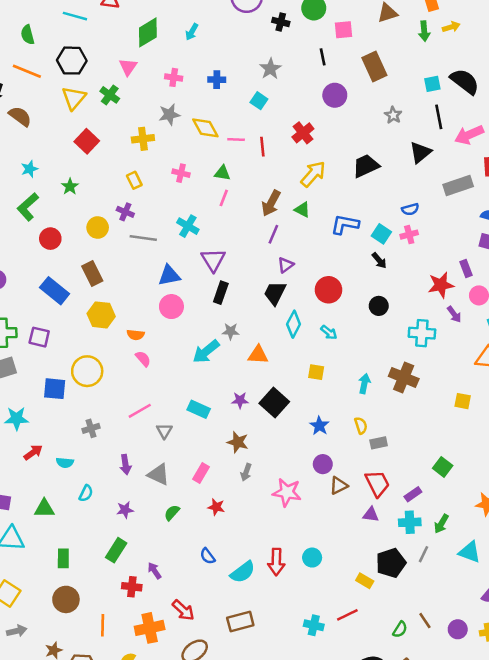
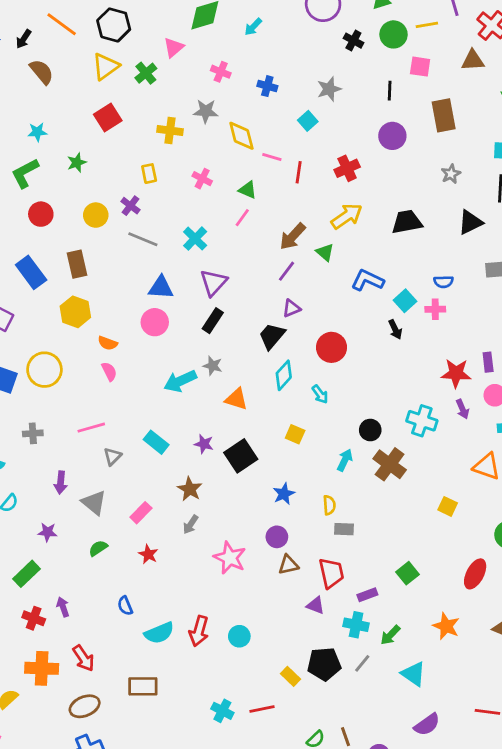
black circle: (379, 306) -> (370, 430), moved

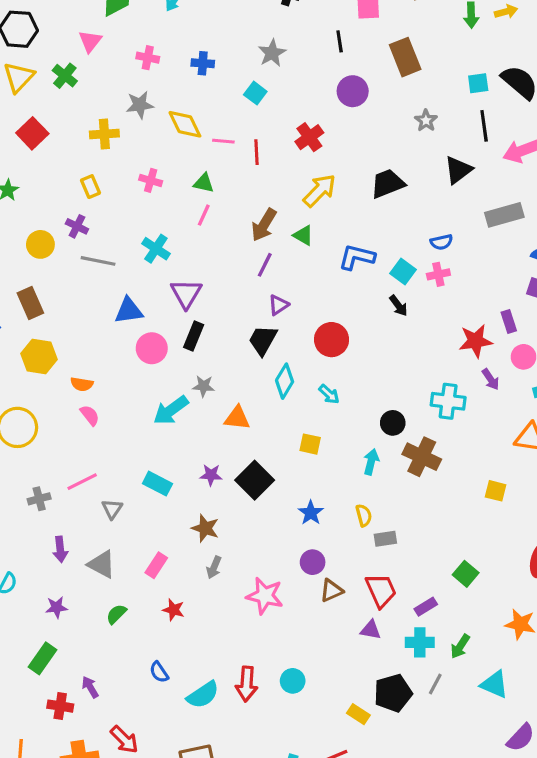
pink circle: (155, 322) -> (152, 348), moved
gray cross: (33, 433) -> (39, 499), moved

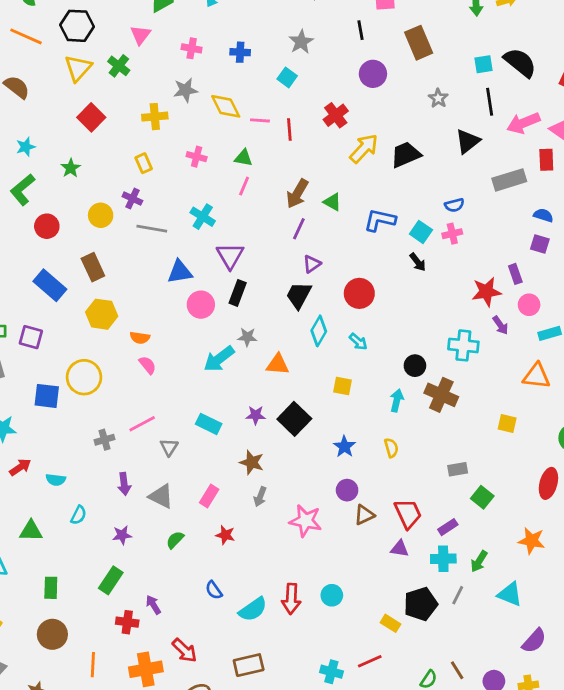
yellow arrow: (320, 190) -> (364, 149), moved
gray rectangle: (385, 539) -> (458, 469), moved

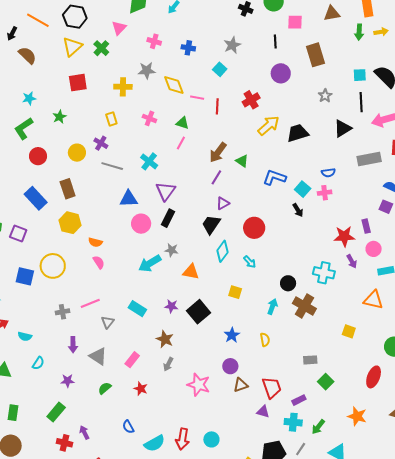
red square: (91, 117) -> (78, 83), turned 30

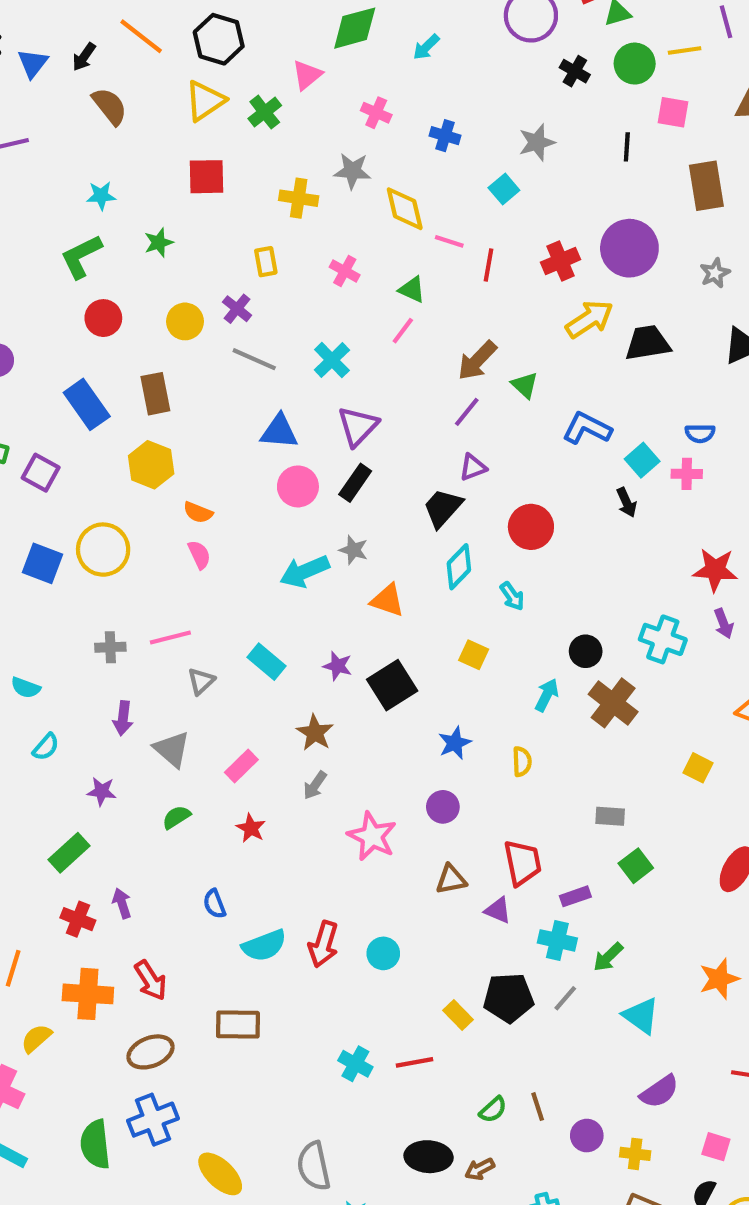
purple circle: (281, 73) -> (629, 248), moved, size x1.4
brown triangle: (241, 385) -> (451, 879), moved
orange star: (357, 416) -> (719, 979), moved, turned 30

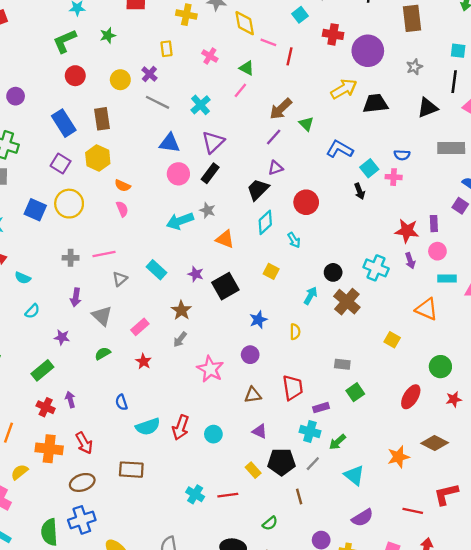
red cross: (561, 261) -> (333, 34), moved, turned 30
purple square: (41, 473) -> (61, 163), moved
purple triangle: (498, 910) -> (260, 431), moved
brown line: (538, 1107) -> (299, 497), moved

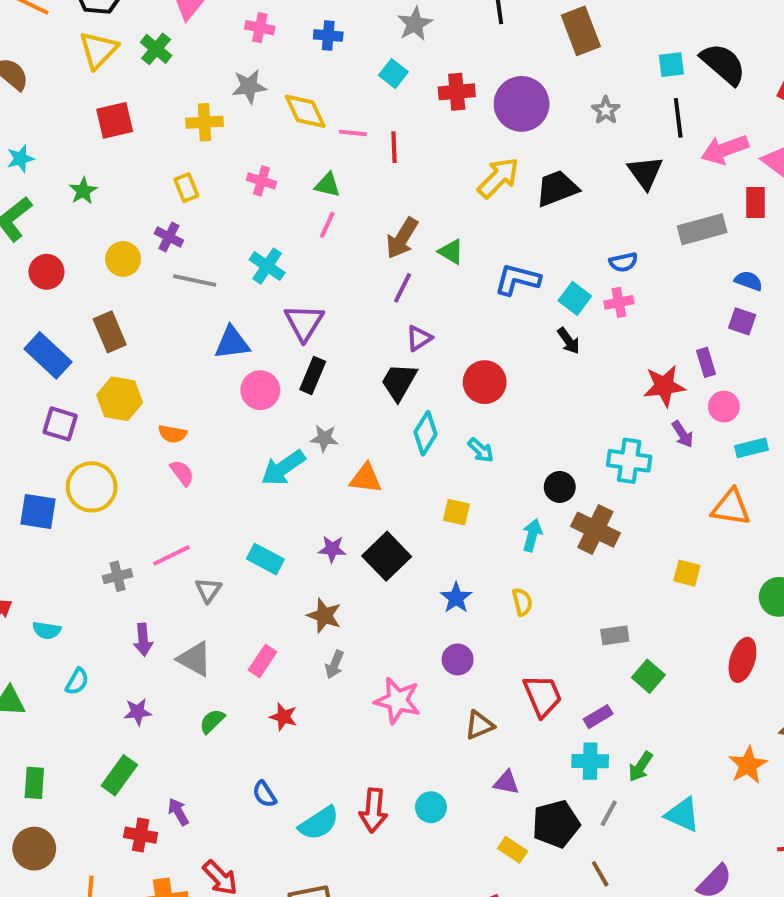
black triangle: (427, 108) -> (645, 173), turned -30

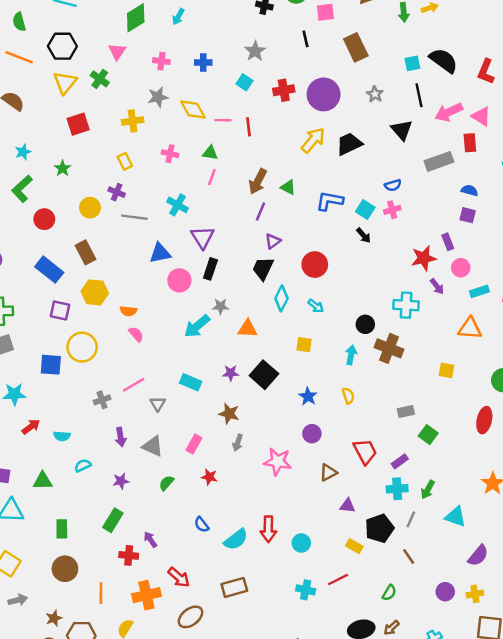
cyan semicircle: (77, 681) -> (83, 465), turned -140
cyan circle: (431, 807) -> (301, 543), moved

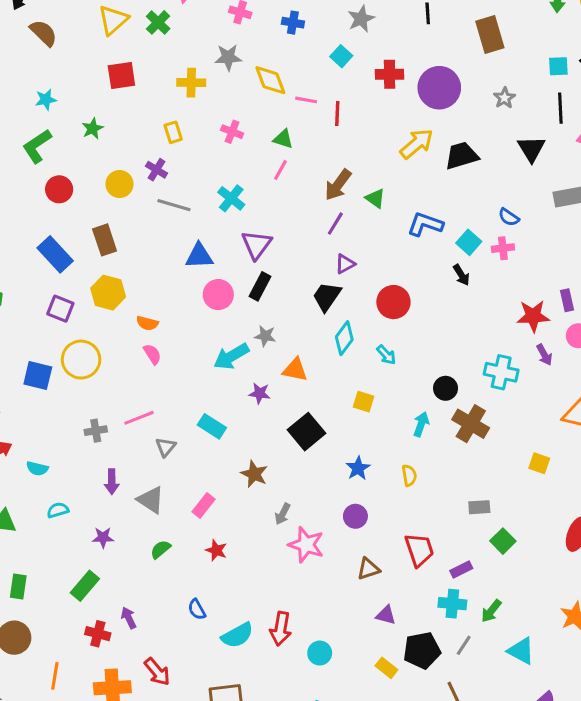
blue semicircle: (393, 185) -> (509, 217), turned 42
purple star: (231, 373) -> (260, 393), moved
gray arrow: (238, 443) -> (283, 514), moved

